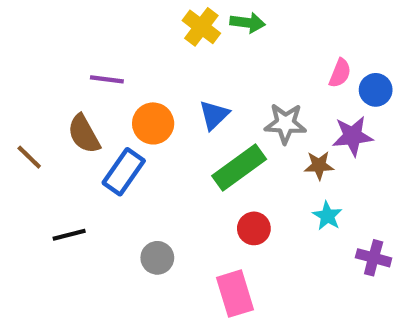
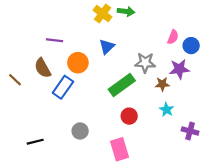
blue triangle: (214, 115) -> (107, 47), moved
black line: (69, 235) -> (35, 142), moved

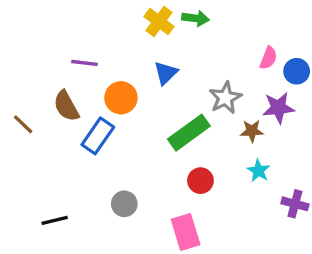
gray star: (145, 63) -> (225, 98), turned -30

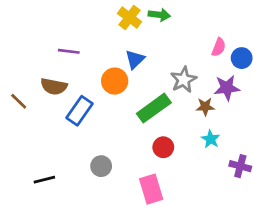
orange circle: (121, 98) -> (115, 81), moved
brown semicircle: (66, 106) -> (54, 86), turned -50

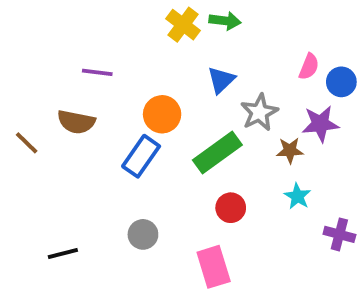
blue triangle: (135, 59) -> (221, 80), moved
blue rectangle: (80, 111) -> (141, 156), moved

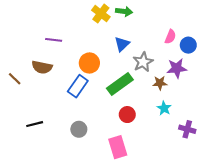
black line: (63, 253) -> (35, 124), moved

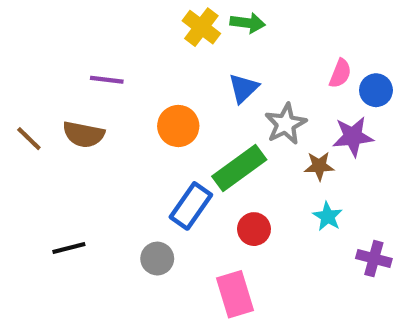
brown line: (15, 79) -> (29, 139), moved
blue rectangle: (78, 86) -> (191, 206), moved

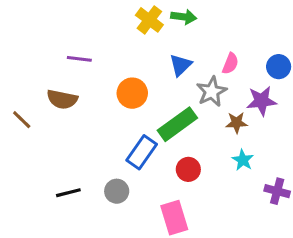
pink semicircle: (340, 73) -> (230, 64), moved
brown line: (29, 139) -> (22, 120), moved
black line: (69, 248) -> (68, 193), moved

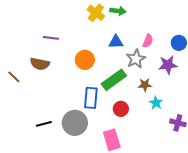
blue triangle: (181, 65) -> (116, 42), turned 42
brown star: (237, 123) -> (145, 85), moved
blue rectangle: (142, 152) -> (91, 98), turned -30
gray circle: (117, 191) -> (75, 123), size x1.6

